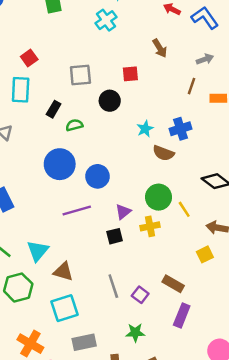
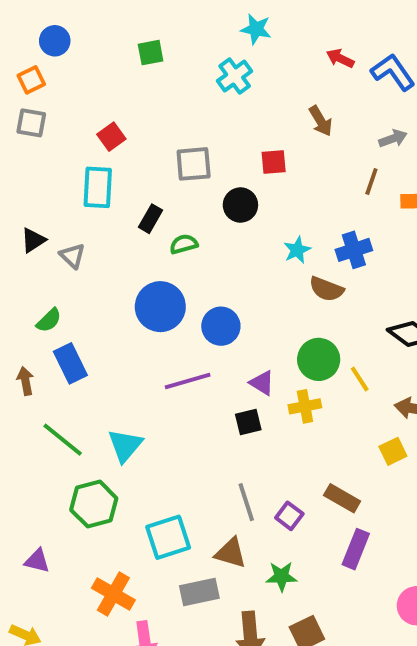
purple triangle: (123, 212) -> (262, 383), turned -49
brown triangle: (63, 272) -> (231, 553), moved

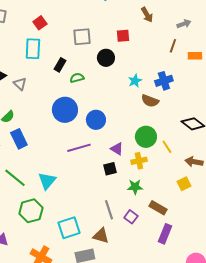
green star: (281, 576) -> (135, 187), moved

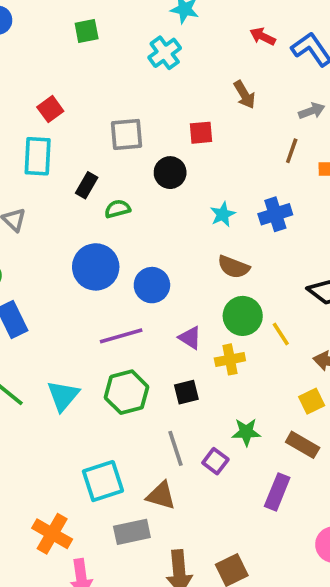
brown semicircle: (150, 101) -> (234, 267), moved
black square: (110, 169) -> (186, 392), moved
green star: (135, 187) -> (246, 432), moved
brown rectangle: (158, 208) -> (303, 445), moved
green hexagon: (31, 211) -> (127, 392), moved

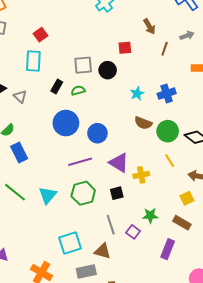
gray square: (127, 134) -> (83, 65), moved
brown line: (292, 151) -> (165, 49), moved
black rectangle: (87, 185) -> (57, 86), moved
green circle: (243, 316) -> (168, 131), moved
purple triangle: (190, 338) -> (119, 163), size x1.5

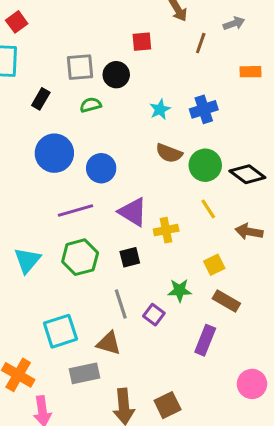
green semicircle: (78, 90) -> (91, 105), moved
yellow square: (187, 198) -> (214, 265), moved

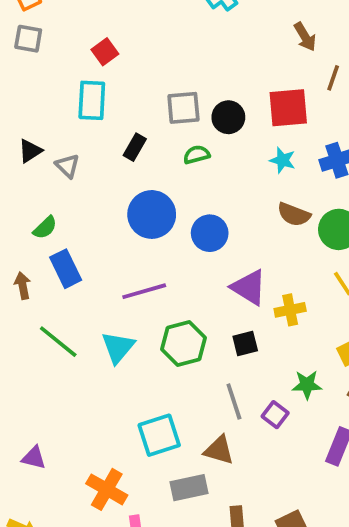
red square: (142, 42) -> (288, 108), moved, size x1.6
cyan star: (160, 109) -> (283, 160), turned -30
purple line: (75, 210) -> (144, 291), moved

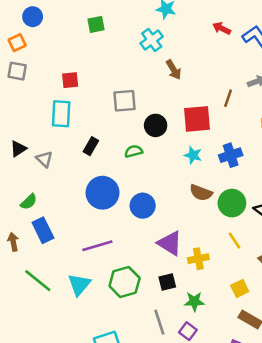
brown arrow: (305, 37) -> (174, 70), moved
red square: (105, 52) -> (70, 80), turned 30
gray square: (183, 108) -> (125, 101), moved
green star: (307, 385) -> (194, 301), moved

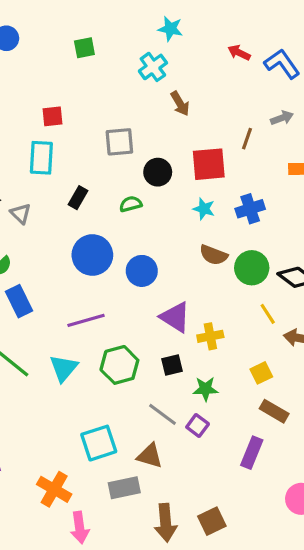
yellow line: (235, 241) -> (268, 314), moved
gray line: (159, 322) -> (162, 414), turned -35

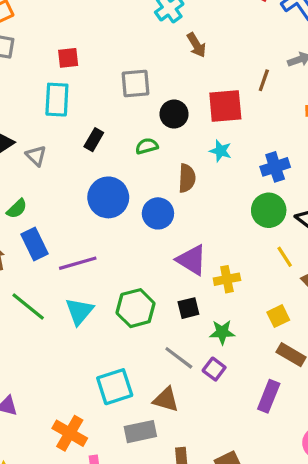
blue cross: (250, 209) -> (275, 167), moved
brown semicircle: (213, 255) -> (187, 178), moved, turned -108
purple line: (86, 320) -> (78, 263), moved

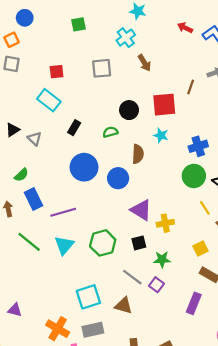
gray square: (136, 84) -> (102, 68), moved
cyan rectangle: (57, 100) -> (49, 100), turned -55
gray rectangle: (140, 432) -> (93, 330), moved

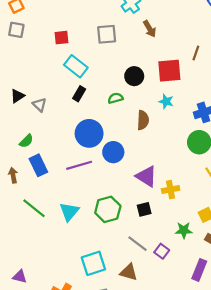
cyan rectangle: (49, 100) -> (76, 66), moved
blue circle: (118, 178) -> (113, 152), moved
purple line: (63, 212) -> (79, 165), moved
green star: (162, 259) -> (184, 230), moved

